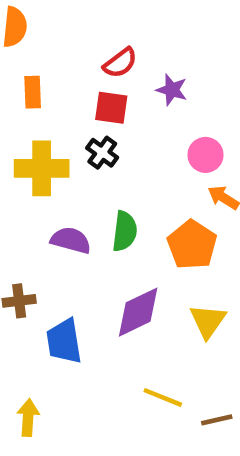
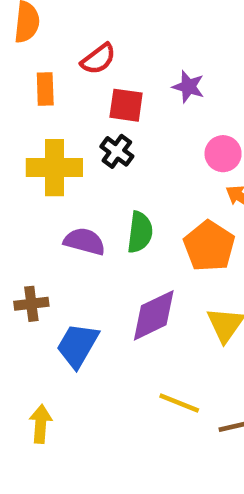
red semicircle: (120, 63) -> (98, 59), moved
blue trapezoid: (64, 341) -> (78, 345), turned 39

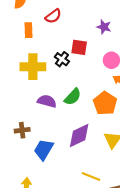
purple star: (188, 87) -> (104, 27), moved
red square: (126, 105) -> (79, 47), moved
green semicircle: (140, 232) -> (73, 97), turned 36

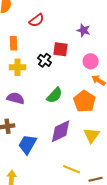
orange rectangle: (29, 30) -> (14, 43), moved
yellow cross: (33, 67) -> (18, 67), size x0.7
purple semicircle: (47, 101) -> (16, 98), moved

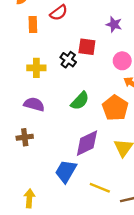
orange rectangle: (14, 43) -> (33, 24), moved
blue trapezoid: (28, 144) -> (66, 171), moved

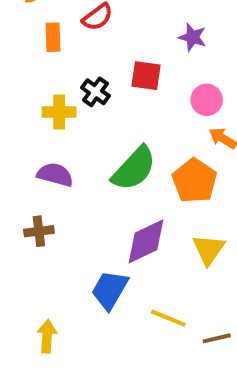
black cross: (68, 60) -> (96, 92), moved
green semicircle: (80, 101) -> (134, 169), size x1.4

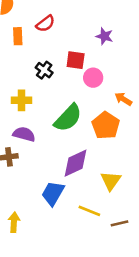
pink circle: (207, 100) -> (93, 78), moved
yellow cross: (59, 112) -> (22, 100), moved
purple semicircle: (55, 175) -> (24, 134), moved
yellow triangle: (209, 249) -> (111, 181), moved

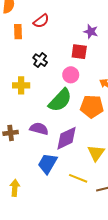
red square: (76, 60) -> (79, 52), moved
pink circle: (93, 78) -> (71, 75), moved
orange pentagon: (106, 125) -> (92, 107), turned -30
purple semicircle: (24, 134) -> (39, 129), moved

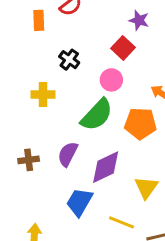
red square: (79, 52) -> (123, 48), turned 35
purple semicircle: (39, 129) -> (68, 154), turned -78

